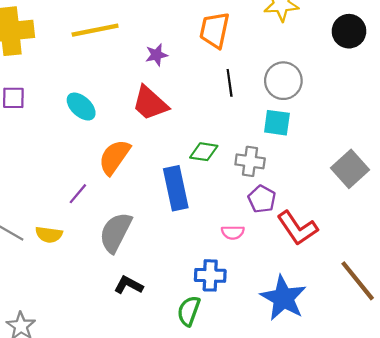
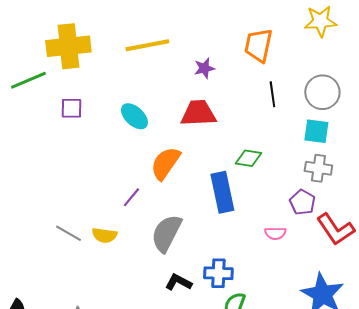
red trapezoid: (150, 103) -> (198, 113), turned 135
gray cross: (250, 161) -> (318, 168), moved
blue cross: (210, 275) -> (218, 273), moved

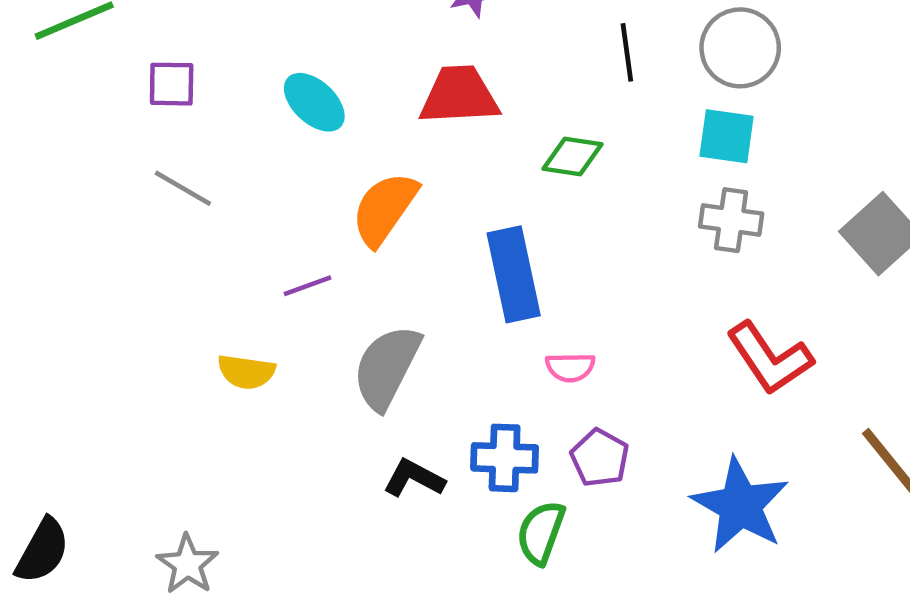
green diamond: (248, 158) -> (573, 157), moved
purple line: (131, 197) -> (307, 286), turned 30
purple pentagon: (302, 202) -> (600, 458), moved
gray line: (68, 233) -> (183, 188), moved
pink semicircle: (275, 233) -> (570, 367), moved

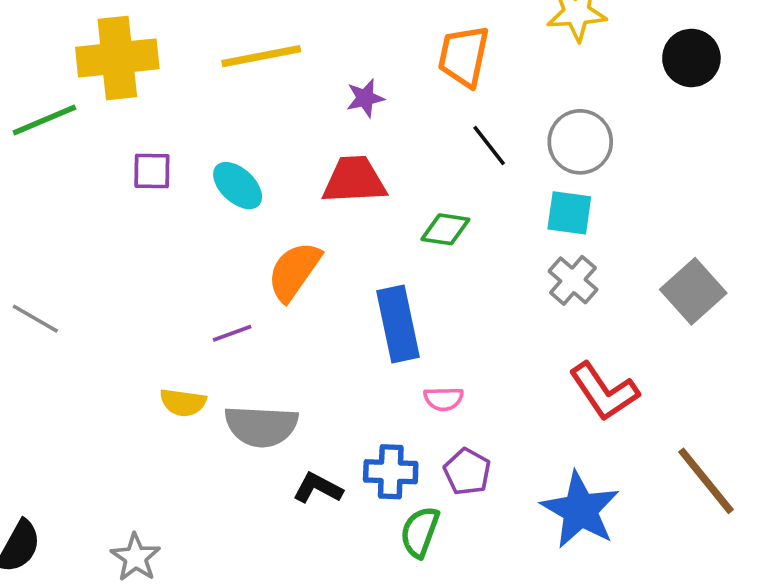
black line: (627, 52) -> (489, 145), turned -30
purple square: (172, 84) -> (152, 171), moved
gray line: (183, 188) -> (35, 319), moved
gray cross: (731, 220) -> (573, 280), turned 33
gray semicircle: (387, 367) -> (261, 426), moved, turned -114

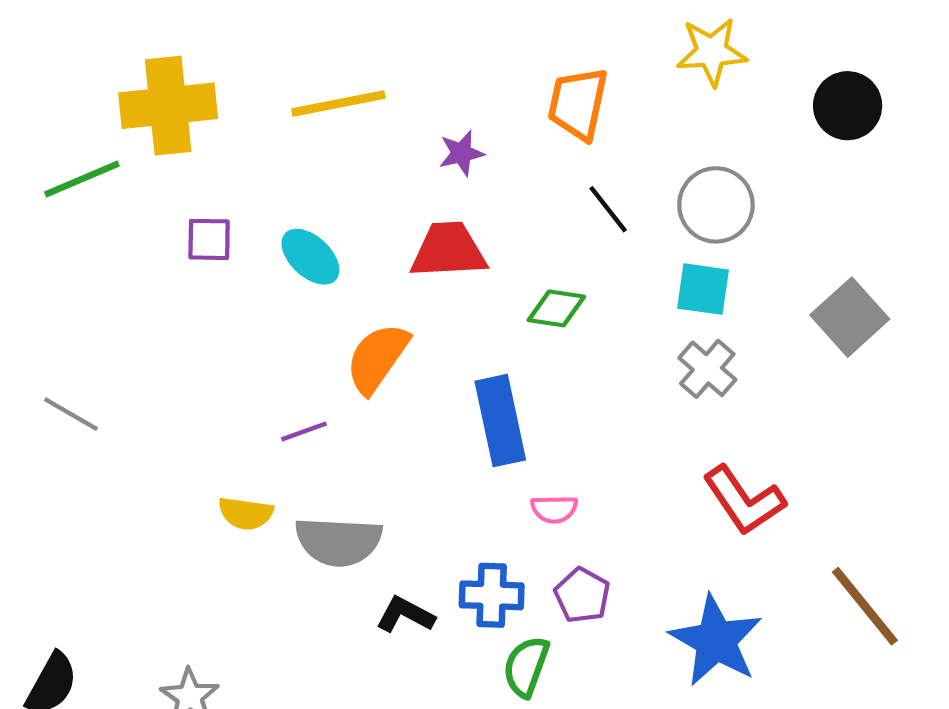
gray square: (693, 291) -> (850, 317), moved

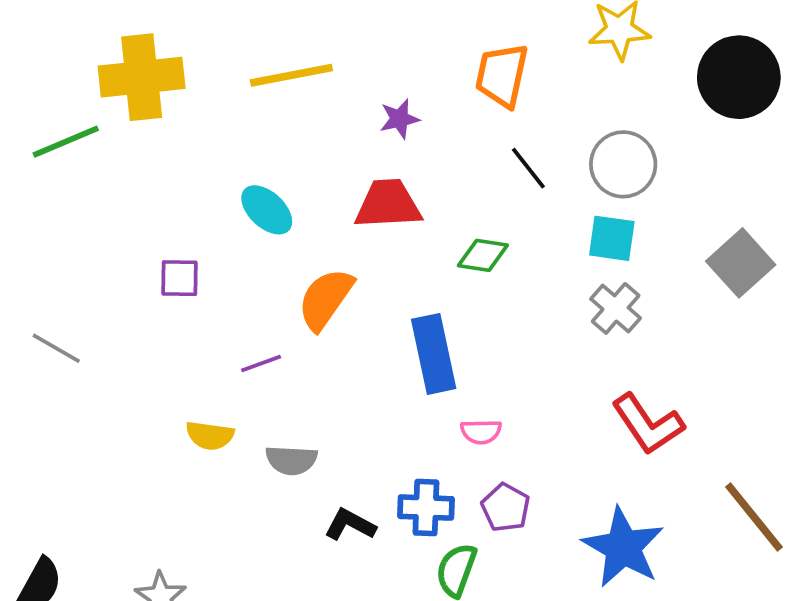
black circle: (848, 106) -> (739, 77), size x1.4
purple square: (209, 239) -> (180, 278), moved
gray semicircle: (338, 541) -> (291, 460), size x0.7

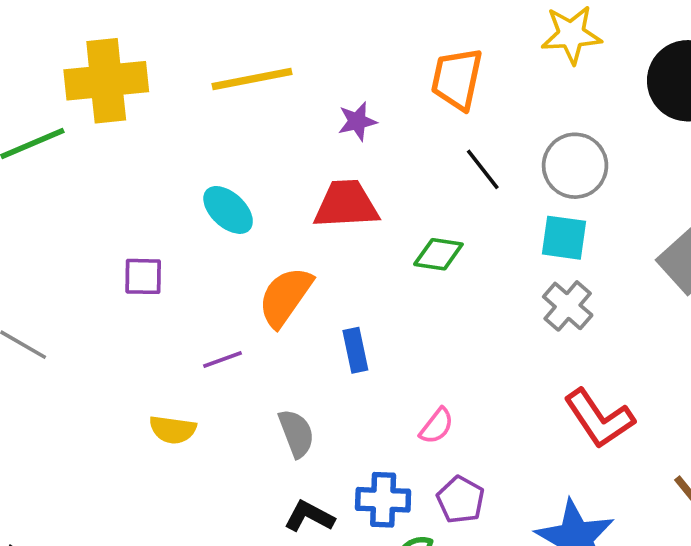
blue rectangle: (434, 354) -> (355, 350), moved, size x0.6
pink semicircle: (481, 432) -> (437, 426), turned -51
gray semicircle: (291, 460) -> (296, 433), moved, turned -114

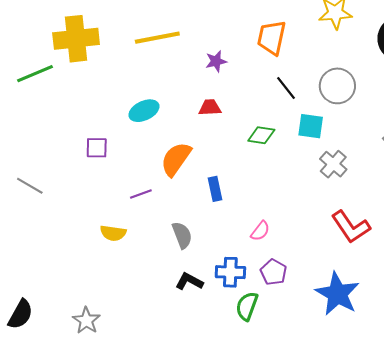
red trapezoid: (346, 204) -> (210, 108), size x0.6
cyan ellipse: (228, 210) -> (144, 111), turned -68
cyan square: (564, 238) -> (311, 126), moved

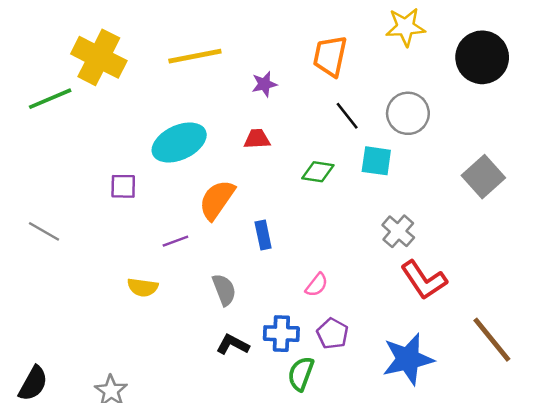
yellow cross: (76, 39) -> (99, 57), turned 33
cyan ellipse: (144, 111) -> (179, 143), size x1.5
gray cross: (333, 164) -> (398, 231), moved
blue star: (337, 294) -> (408, 359), turned 30

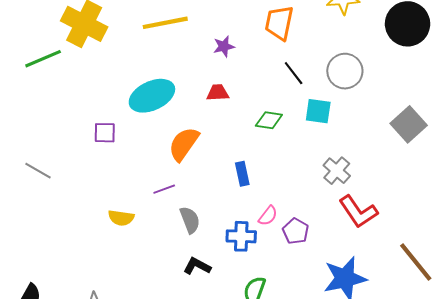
blue rectangle: (263, 235) -> (242, 174), moved
purple line: (175, 241) -> (164, 189), moved
blue cross: (281, 334) -> (241, 236), moved
purple pentagon: (332, 334) -> (296, 231), moved

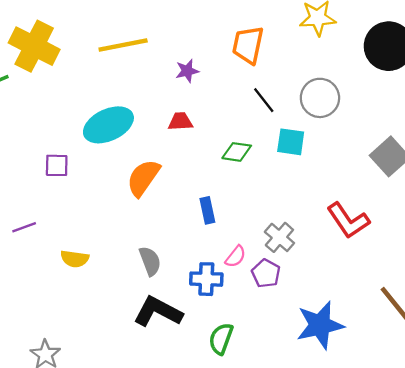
gray cross: (337, 171) -> (279, 237), moved
purple line: (164, 189) -> (24, 227), moved
red L-shape: (358, 212) -> (348, 221), moved
black L-shape: (197, 266) -> (158, 312), size x1.6

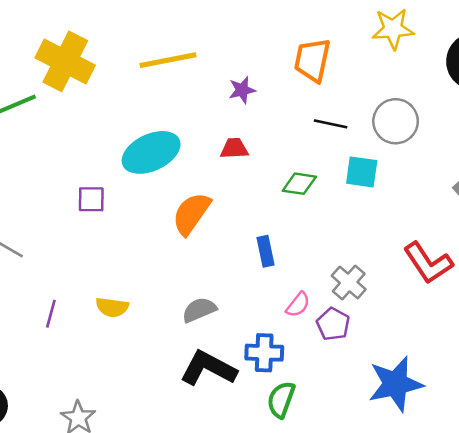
black line: (264, 100) -> (331, 124), turned -40
purple line: (24, 227) -> (51, 314), moved, turned -55
gray semicircle: (150, 261) -> (199, 310), turned -92
blue cross: (206, 279) -> (264, 353), moved

